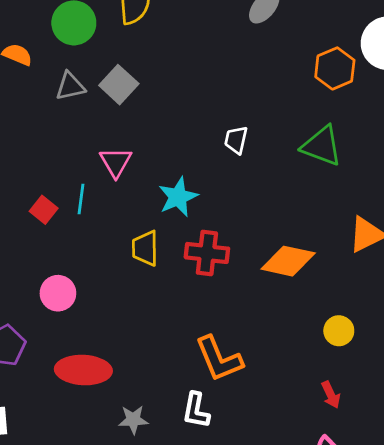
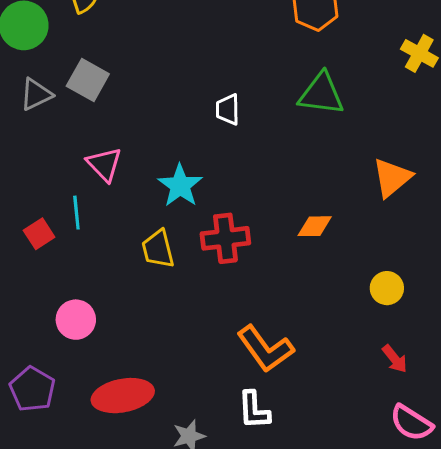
red square: (44, 210) -> (39, 234), turned 32
orange diamond: (288, 261) -> (315, 226), size x0.6

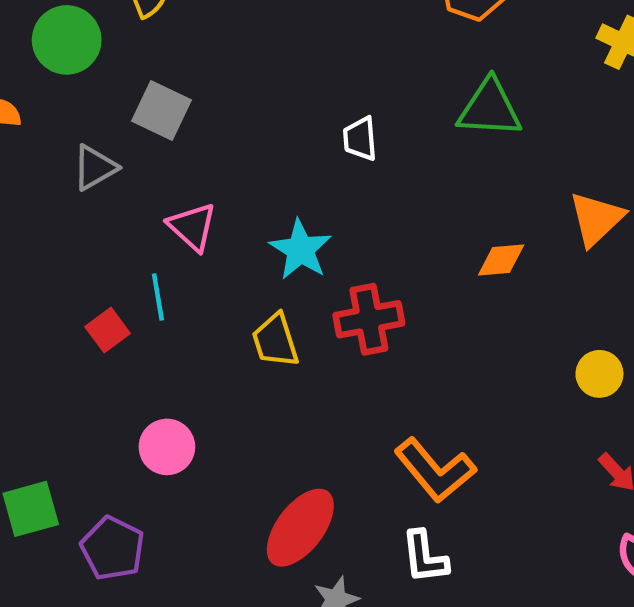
gray triangle: (36, 94) -> (95, 168), moved
orange diamond: (315, 226) -> (501, 260), moved
red ellipse: (123, 396) -> (300, 528), moved, turned -38

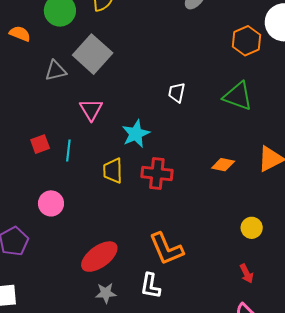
gray square: (161, 110) -> (93, 54), size x1.4
cyan line: (158, 297) -> (68, 151), moved

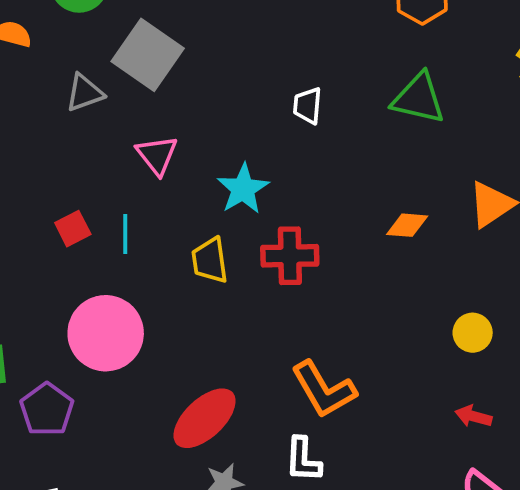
pink circle: (51, 203) -> (106, 333), size x1.6
red arrow: (247, 274) -> (473, 416), turned 138

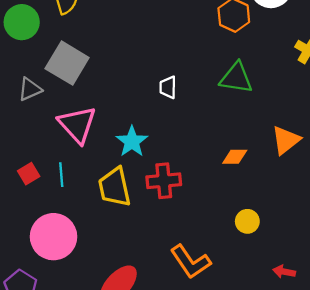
pink triangle: (157, 155) -> (77, 125), size x1.5
yellow trapezoid: (210, 260) -> (115, 187), size x1.4
yellow circle: (473, 333) -> (247, 221), moved

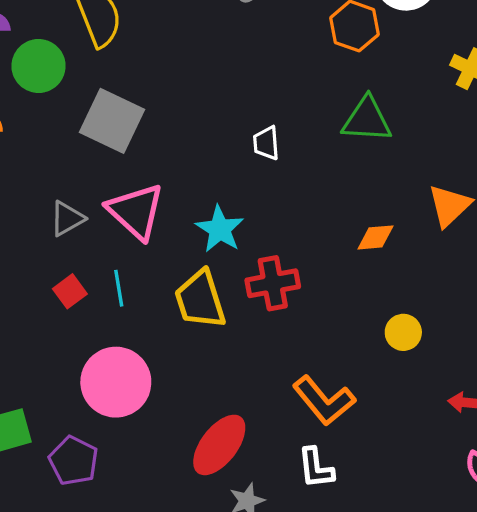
gray triangle: (30, 89) -> (67, 219), moved

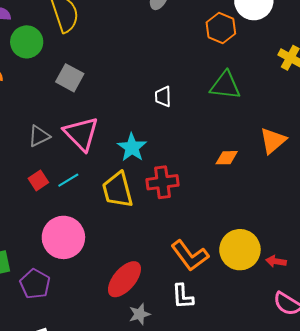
gray square: (112, 121) -> (70, 78), size x0.7
cyan line: (119, 288) -> (68, 180), turned 65
yellow circle: (403, 332) -> (240, 250), moved, size x1.8

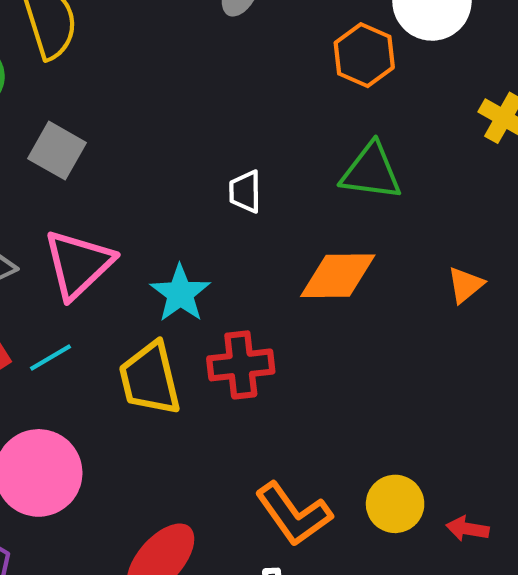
pink triangle: (81, 134) -> (78, 264), turned 30
orange triangle: (273, 141) -> (465, 285), size x0.7
orange diamond: (227, 158) -> (338, 276), moved, size x1.6
yellow circle: (240, 250) -> (395, 504), size x0.7

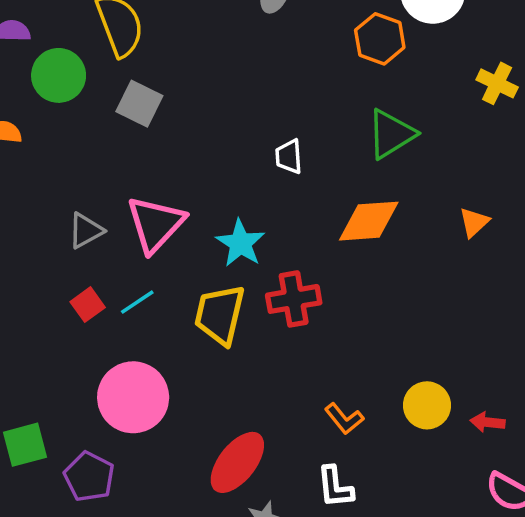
gray square: (57, 151) -> (139, 104), moved
green triangle: (371, 172) -> (391, 134), turned -36
yellow trapezoid: (150, 379) -> (220, 315), turned 30
orange L-shape: (293, 514) -> (344, 419), size x0.6

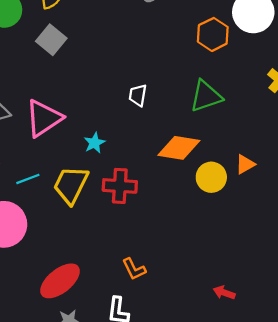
cyan star: (241, 243) -> (94, 143), size x0.7
cyan line: (137, 302) -> (28, 179), moved
yellow circle: (427, 405) -> (211, 177), moved

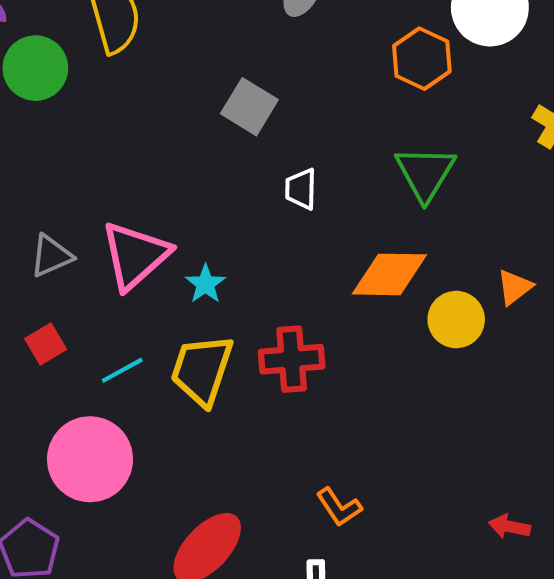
gray square: (51, 40) -> (249, 107), moved
green triangle: (206, 96) -> (425, 173), turned -32
cyan star: (94, 143) -> (205, 284), moved

